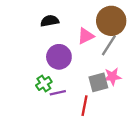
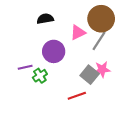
gray square: (98, 82) -> (90, 75), turned -36
purple line: (58, 93) -> (25, 67), moved
red line: (84, 106) -> (77, 96), turned 60

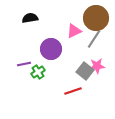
black semicircle: (45, 19) -> (30, 18), moved

